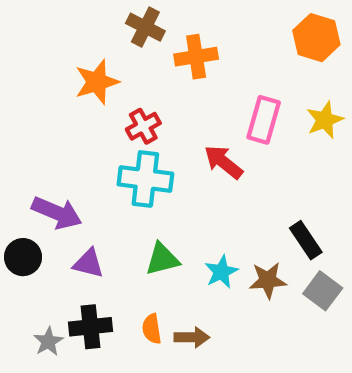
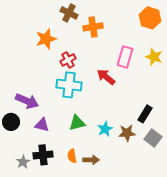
yellow star: (325, 120) -> (154, 57), turned -30
black rectangle: (306, 240) -> (145, 114), turned 66

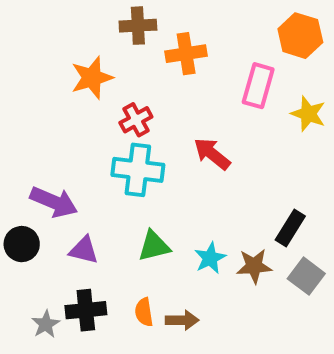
brown cross: (69, 13) -> (138, 26), turned -30
pink rectangle: (125, 57) -> (258, 86), moved

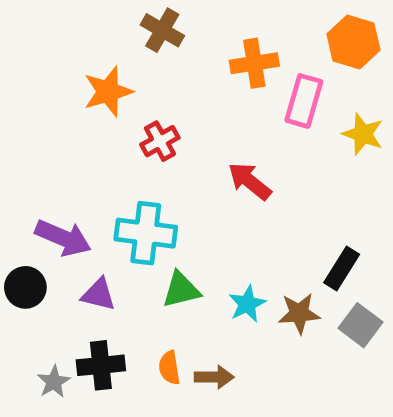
brown cross: (138, 26) -> (162, 30), turned 33
orange cross: (186, 54) -> (254, 63), moved
cyan cross: (138, 170) -> (146, 233), moved

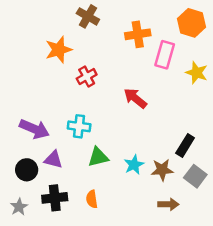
cyan cross: (146, 233) -> (79, 126), size x0.7
black circle: (25, 287) -> (27, 170), moved
brown arrow: (214, 377) -> (168, 204), moved
gray star: (54, 382) -> (19, 207), moved

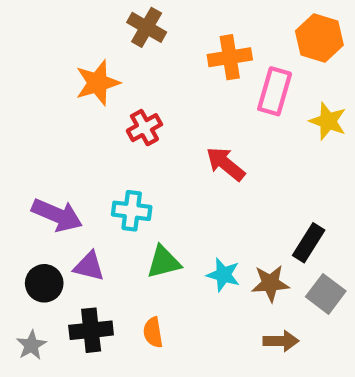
cyan star: (134, 165) -> (223, 275), turned -30

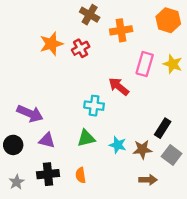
brown cross: (147, 27) -> (90, 15), moved
pink rectangle: (275, 91) -> (145, 64), moved
red cross: (144, 128) -> (81, 48), moved
cyan cross: (132, 211) -> (94, 106), moved
black circle: (44, 283) -> (13, 145), moved

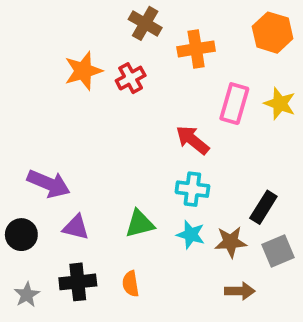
cyan cross: (94, 106) -> (192, 189), moved
gray square: (172, 155) -> (278, 251), turned 30

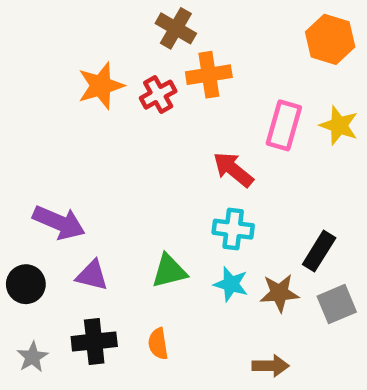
orange cross: (196, 49) -> (209, 75), moved
brown arrow: (240, 291) -> (271, 366), moved

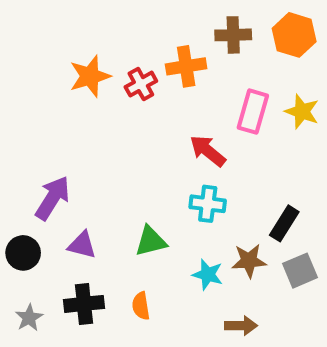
brown cross: (176, 28) -> (233, 35), moved, turned -32
purple arrow: (59, 222) -> (53, 198), turned -81
cyan star: (231, 284) -> (208, 275), moved

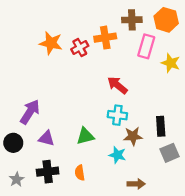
orange star: (90, 76) -> (51, 43), turned 30
pink rectangle: (253, 112) -> (146, 46), moved
black rectangle: (284, 223) -> (161, 126), turned -36
brown star: (249, 261) -> (133, 136), moved

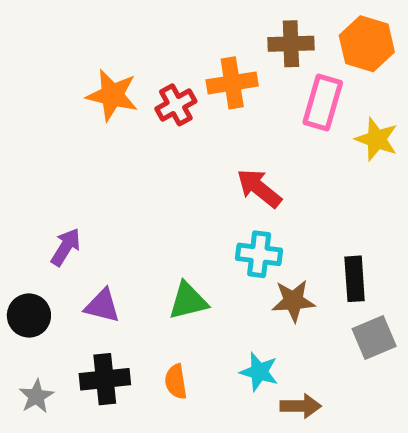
purple arrow: (30, 112) -> (66, 247), size x0.7
cyan star: (117, 155) -> (259, 372), moved

